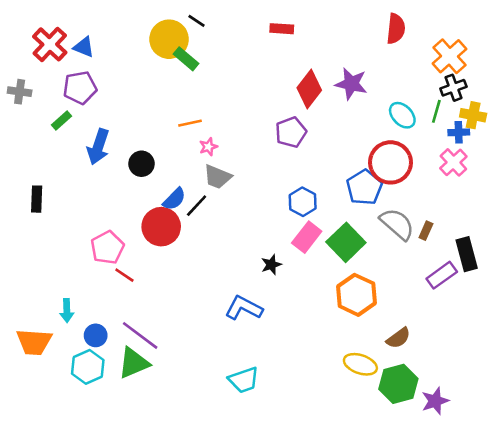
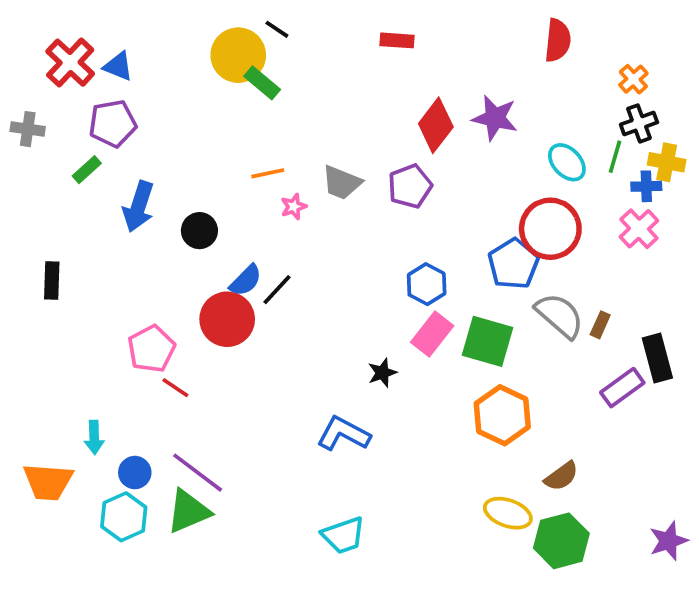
orange cross: (450, 56) -> (633, 79), size x0.6
gray trapezoid: (218, 177) -> (342, 183), moved
green square: (346, 242) -> (488, 341), turned -30
purple star: (435, 401) -> (668, 541), moved

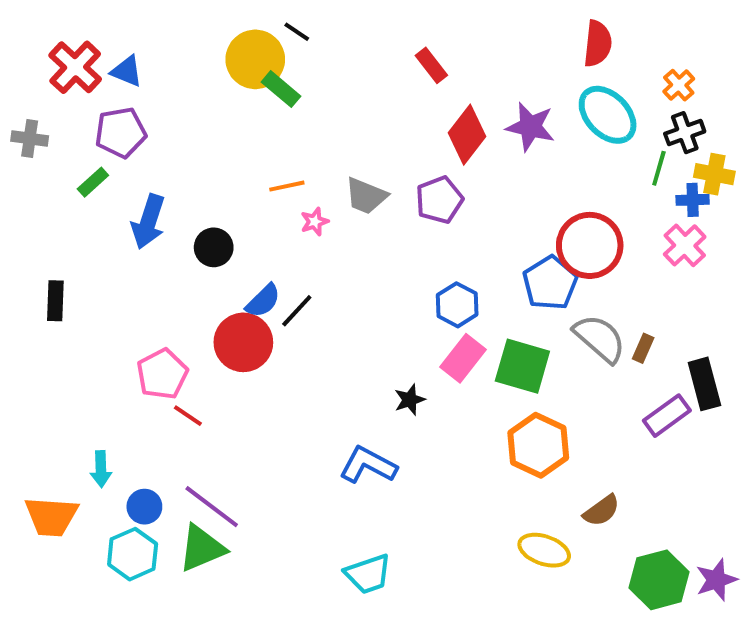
red rectangle: (397, 40) -> (431, 65), moved, turned 48
cyan ellipse: (567, 162) -> (608, 115), moved, size x1.4
green hexagon: (561, 541) -> (659, 580), moved

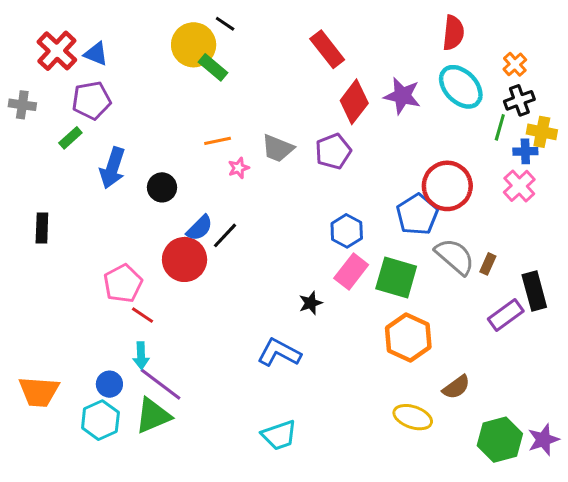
red rectangle: (431, 65) -> (327, 49), size x1.4
cyan arrow: (101, 469) -> (141, 356), moved

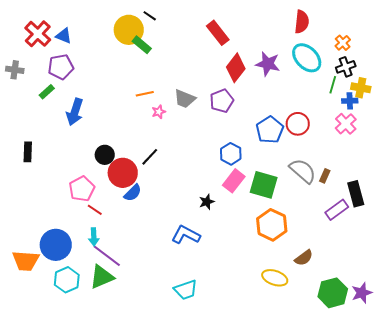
red circle: (447, 186) -> (298, 124), size x0.7
black circle: (162, 187) -> (105, 155), moved
blue pentagon: (417, 214) -> (270, 130), moved
blue semicircle: (200, 228) -> (133, 193), moved
blue circle: (109, 384) -> (56, 245), moved, size x1.8

